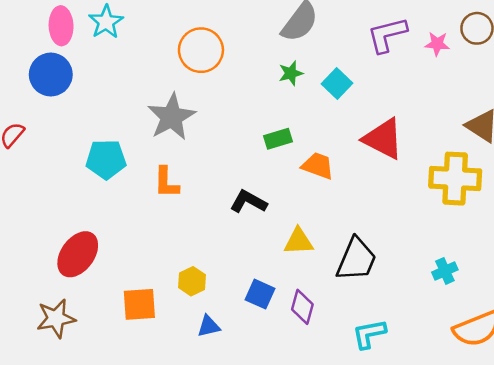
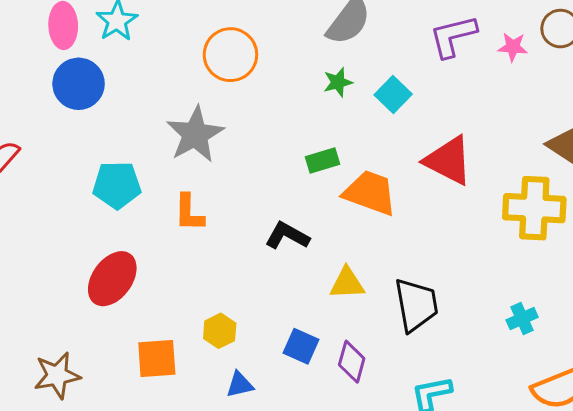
blue circle: (51, 75) -> (79, 84), moved
orange trapezoid: (318, 166) -> (370, 193), size x1.4
red ellipse: (78, 254) -> (112, 279), moved
black trapezoid: (356, 259) -> (416, 305), turned -33

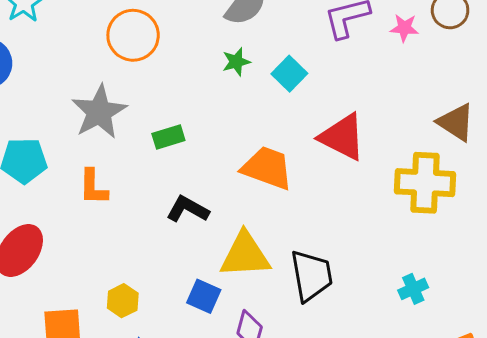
green rectangle: (323, 161) -> (168, 137), moved
yellow triangle: (347, 283) -> (245, 255), size x1.5
blue square: (301, 346) -> (204, 296), moved

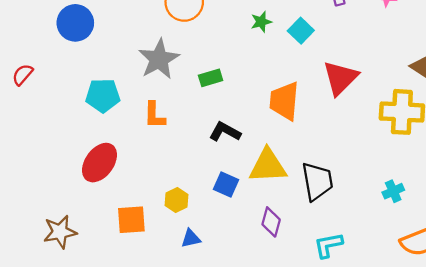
red triangle: (342, 137) -> (340, 78), turned 48
orange trapezoid: (267, 168) -> (284, 101), turned -105
blue square: (204, 296) -> (226, 185), moved

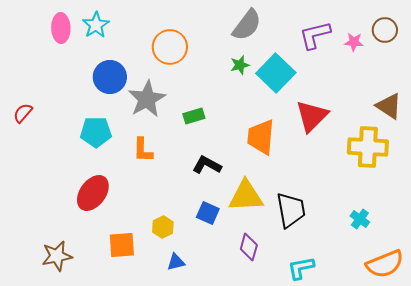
blue circle: (75, 23) -> (110, 77), moved
cyan square: (301, 31) -> (276, 73), size x1.6
cyan cross: (393, 191) -> (360, 219), turned -30

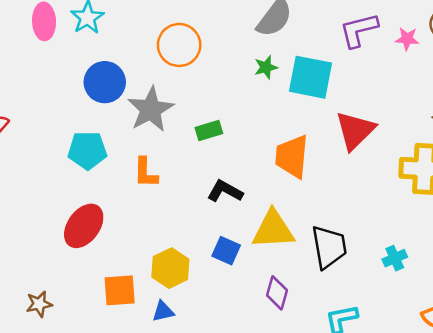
cyan square: (276, 73) -> (310, 77), turned -33
cyan cross: (360, 219) -> (395, 258), moved, turned 30
yellow hexagon: (163, 227) -> (170, 268), size x1.4
brown star: (57, 256) -> (39, 304), size x0.7
blue triangle: (176, 262) -> (163, 311), moved

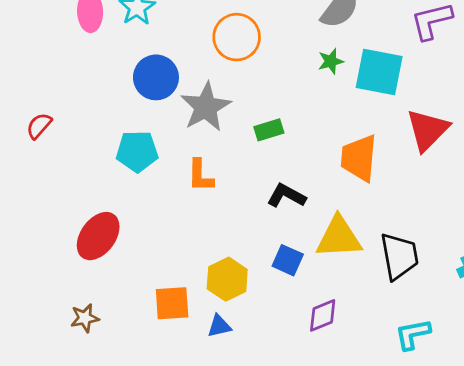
red ellipse: (84, 226) -> (98, 236), moved
purple diamond: (277, 293) -> (323, 315), moved, turned 52

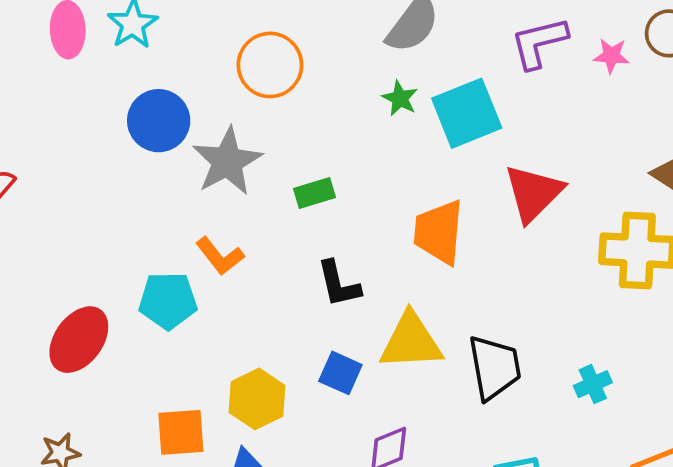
green star: (331, 61) -> (400, 98), turned -30
cyan square: (379, 72) -> (467, 113), turned -33
cyan pentagon: (137, 151) -> (168, 301), moved
orange L-shape: (200, 176) -> (220, 256), turned -39
black L-shape: (286, 196) -> (339, 284), turned -132

